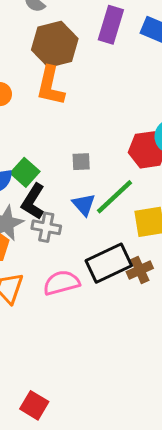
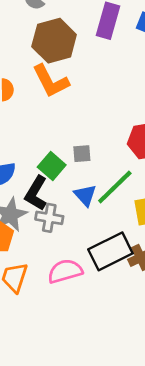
orange L-shape: (50, 86) -> (51, 81), turned -39
green square: (25, 172) -> (52, 166), moved

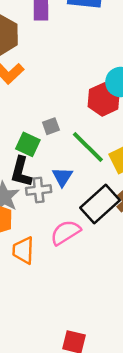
green line: (115, 187) -> (88, 147), turned -75
blue triangle: (85, 195) -> (62, 177), moved, turned 30

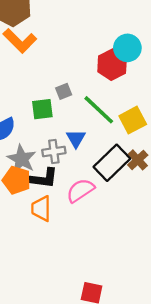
green square: (28, 144) -> (42, 109), turned -30
black L-shape: (21, 172) -> (44, 178), moved, turned -96

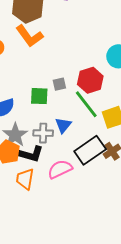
red hexagon: (112, 65) -> (90, 80), moved

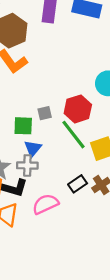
blue triangle: (63, 125) -> (33, 148), moved
black rectangle: (90, 150) -> (78, 184), size x0.6

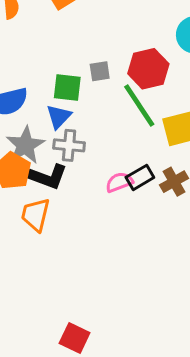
blue triangle: (33, 148) -> (59, 117), moved
pink semicircle: (45, 204) -> (119, 182), moved, size x0.7

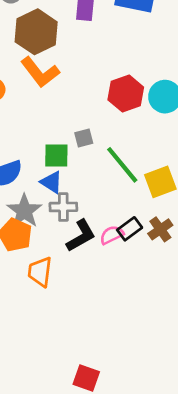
red hexagon: (148, 69) -> (126, 94), moved
blue triangle: (59, 117) -> (52, 182), turned -35
black L-shape: (48, 177) -> (81, 236), moved, turned -44

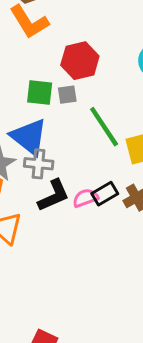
red hexagon: (126, 94) -> (80, 61), moved
green square: (56, 155) -> (40, 93), moved
blue triangle: (52, 182) -> (29, 137), size x1.6

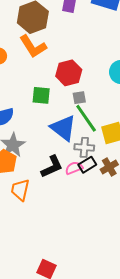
gray square: (67, 95) -> (79, 98), moved
blue triangle: (29, 137) -> (63, 128), moved
gray cross: (39, 164) -> (84, 147), moved

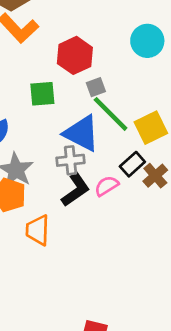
gray cross: (84, 147) -> (70, 160), moved
black rectangle: (87, 165) -> (132, 164), moved

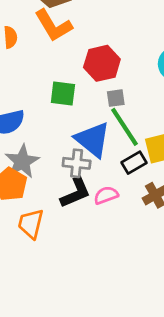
black rectangle: (132, 164) -> (134, 163), moved

